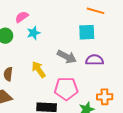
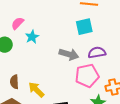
yellow arrow: (39, 69) -> (36, 90), moved
pink pentagon: (66, 89) -> (87, 76), moved

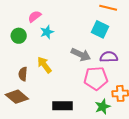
cyan square: (84, 27) -> (100, 29), turned 30
yellow arrow: (36, 90) -> (44, 65), moved

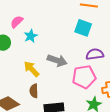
gray arrow: (81, 55) -> (57, 60), moved
brown semicircle: (23, 74) -> (34, 91), moved

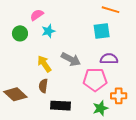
cyan square: (83, 28) -> (102, 31), turned -36

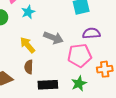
green star: (100, 108) -> (79, 83), moved

